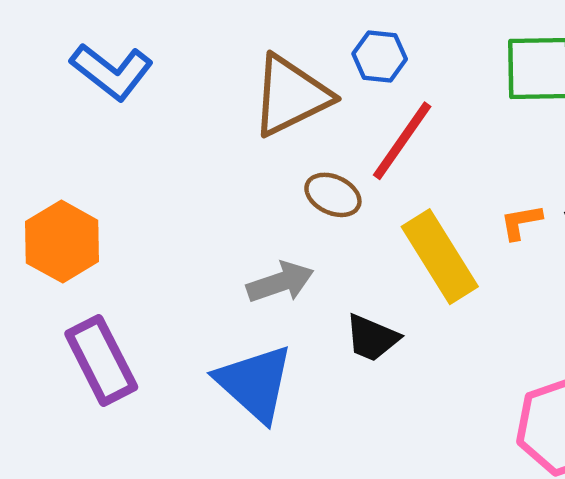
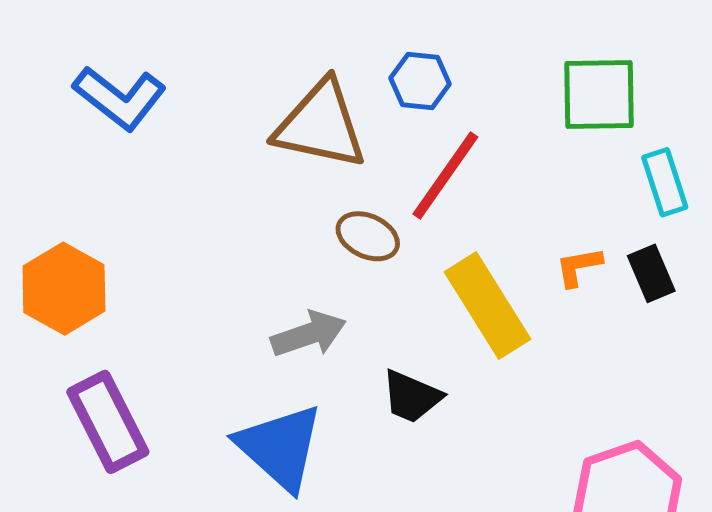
brown triangle: (291, 96) -> (320, 125), turned 38

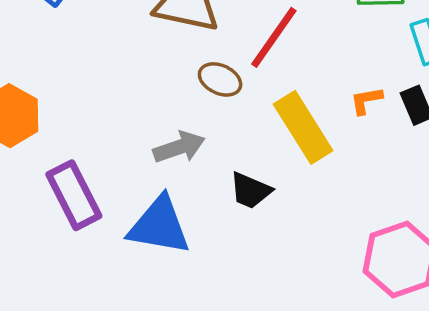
purple rectangle: (108, 422) -> (74, 195), moved
blue triangle: (280, 447) -> (159, 226), turned -32

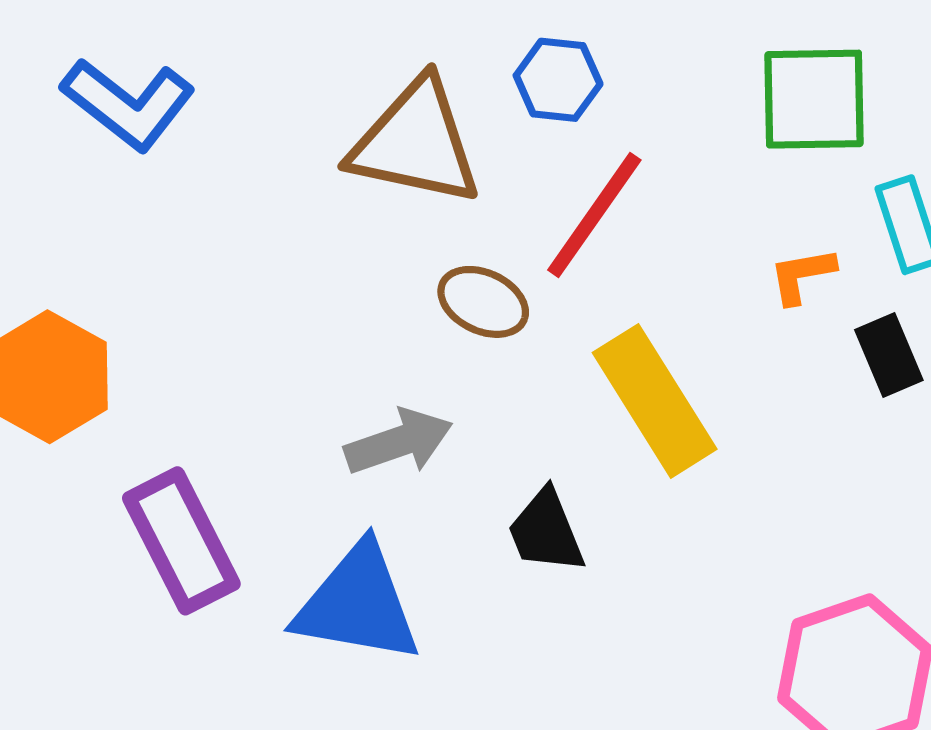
orange L-shape: (366, 100) -> (802, 275), moved
black trapezoid: (250, 191) -> (546, 531), turned 45

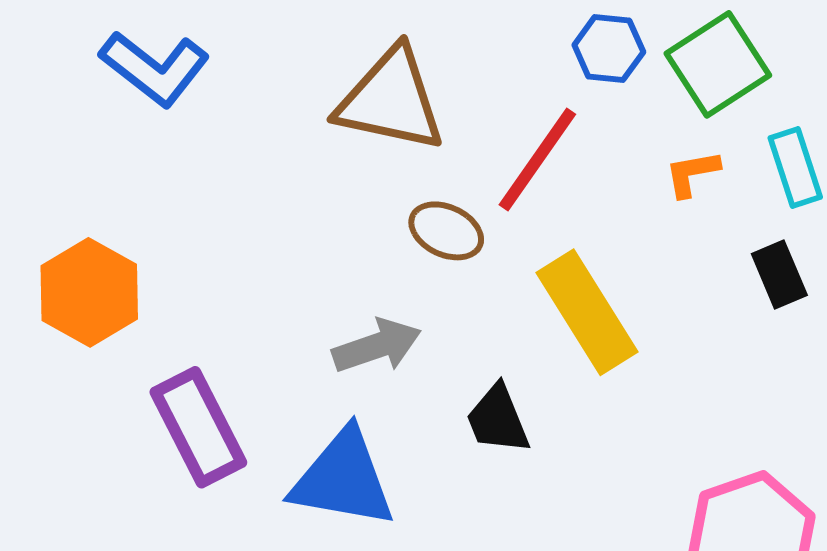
blue hexagon: (558, 80) -> (609, 48), moved
green square: (814, 99) -> (718, 64), turned -32
orange L-shape: (802, 275) -> (692, 173), moved

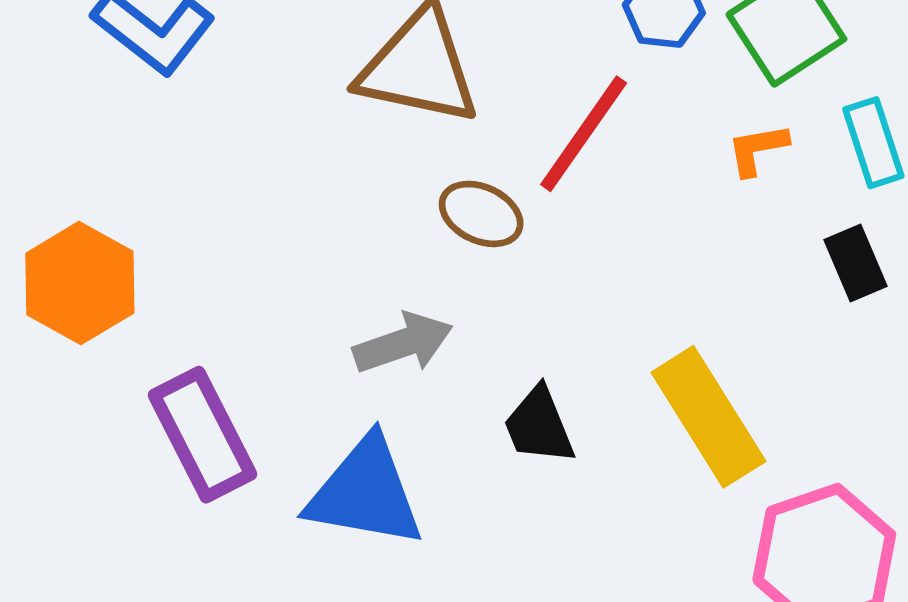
yellow rectangle: (587, 312) -> (708, 417), moved

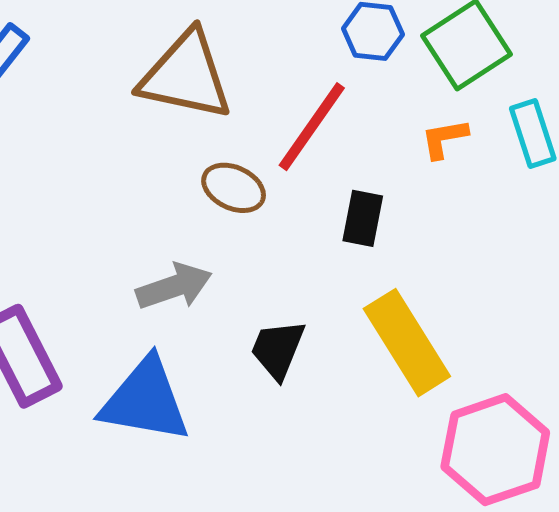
black rectangle: (856, 263) -> (363, 218), moved, turned 34
black trapezoid: (539, 426) -> (278, 349), turned 44

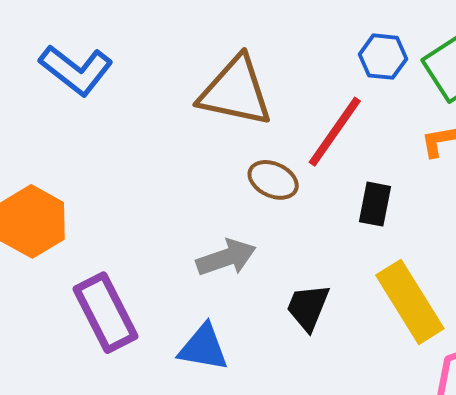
blue triangle: (145, 400) -> (203, 347), size x0.7

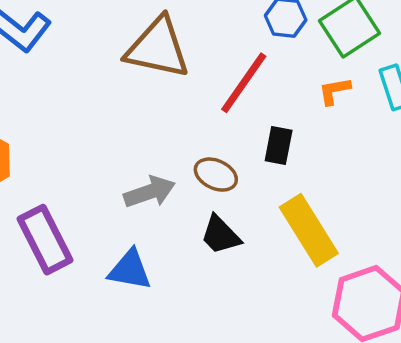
brown ellipse: (273, 180) -> (216, 175), moved
black trapezoid: (308, 307) -> (220, 235), turned -66

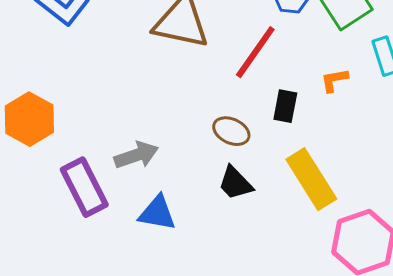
orange L-shape: (334, 91) -> (334, 80), moved
gray arrow: (150, 192) -> (136, 155), moved

